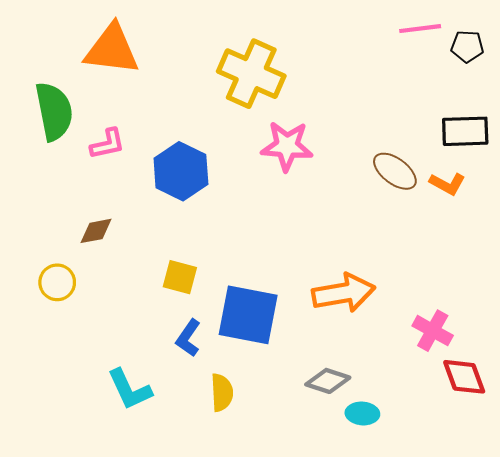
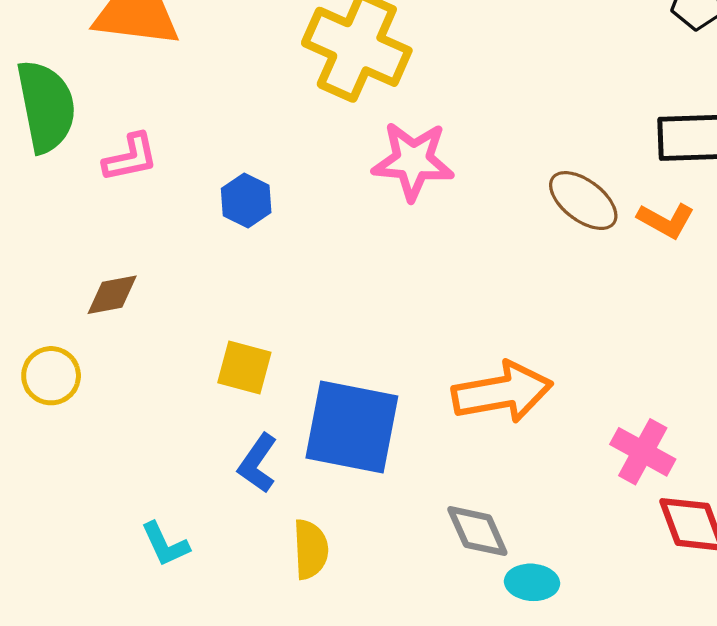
blue hexagon: (181, 171) -> (246, 201), size x0.6
gray diamond: (328, 381) -> (477, 531), turned 48
cyan L-shape: (130, 389) -> (165, 544), size x0.7

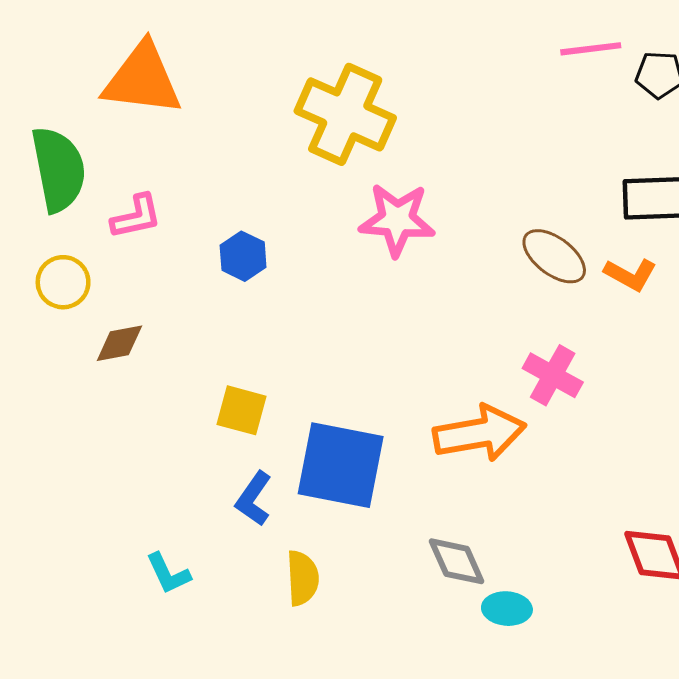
yellow circle: (51, 376) -> (63, 282), moved
pink cross: (643, 452) -> (553, 375), moved

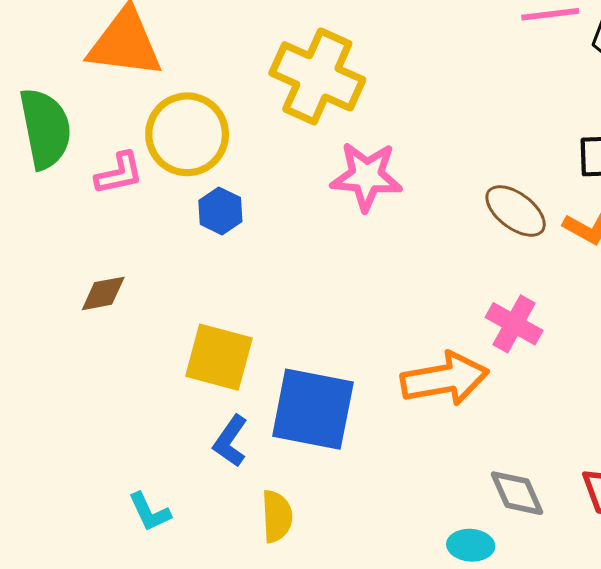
yellow circle: (63, 282) -> (187, 134), moved, size x1.6
yellow square: (241, 410) -> (219, 357), size x1.4
gray diamond: (457, 561) -> (517, 493), moved

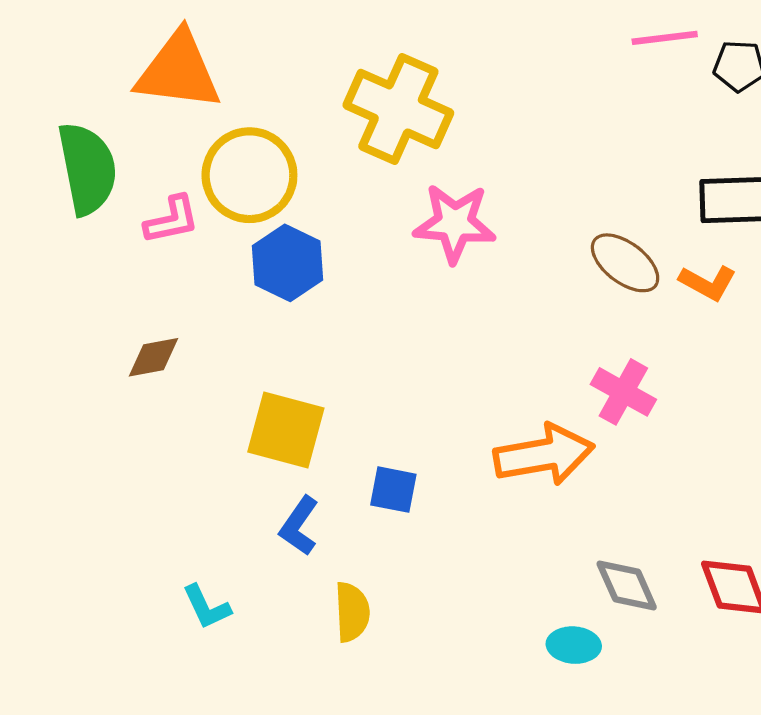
blue hexagon: (220, 211) -> (288, 263), size x1.4
blue square: (313, 409) -> (393, 490), size x0.5

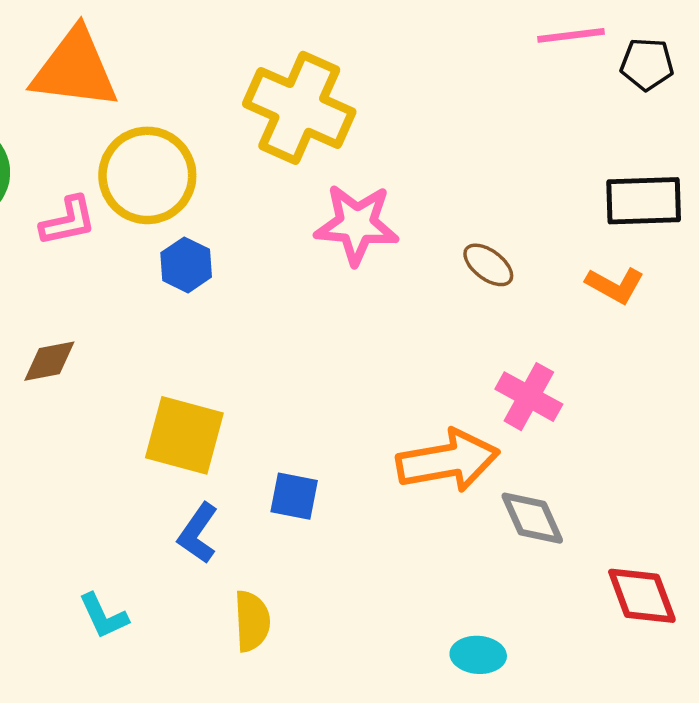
blue hexagon: (288, 263) -> (186, 265), size x0.7
brown ellipse: (625, 263) -> (488, 265), moved, size x0.7
gray diamond: (627, 585) -> (532, 518), moved

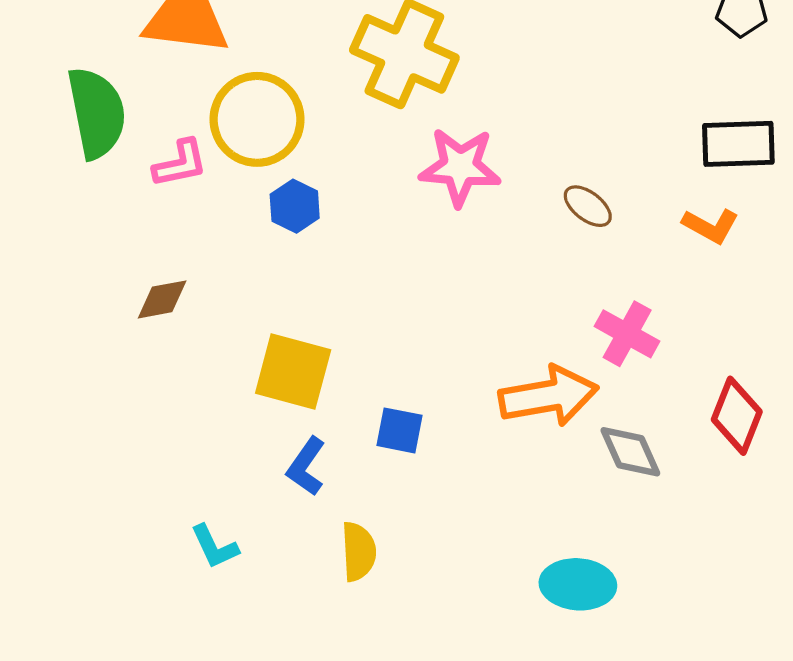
red diamond: (642, 596) -> (737, 416), moved, turned 42
cyan ellipse: (478, 655) -> (578, 584), size x1.4

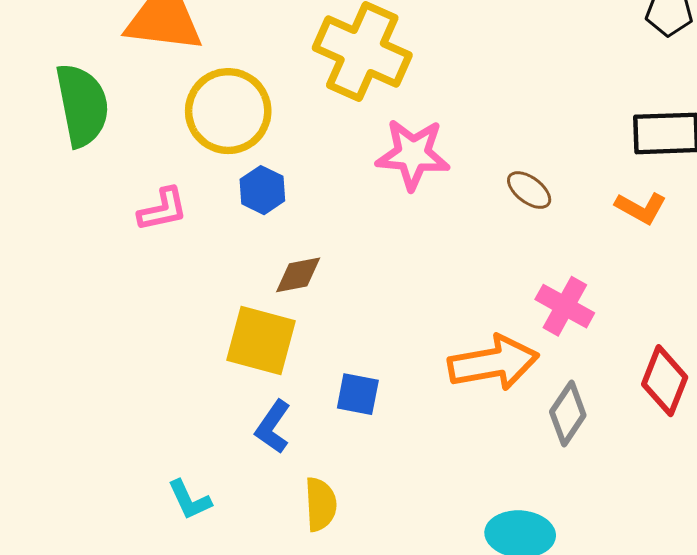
pink L-shape: (180, 164) -> (163, 209), moved
brown diamond: (162, 299) -> (298, 275), moved
gray diamond: (630, 452) -> (568, 413), turned 58

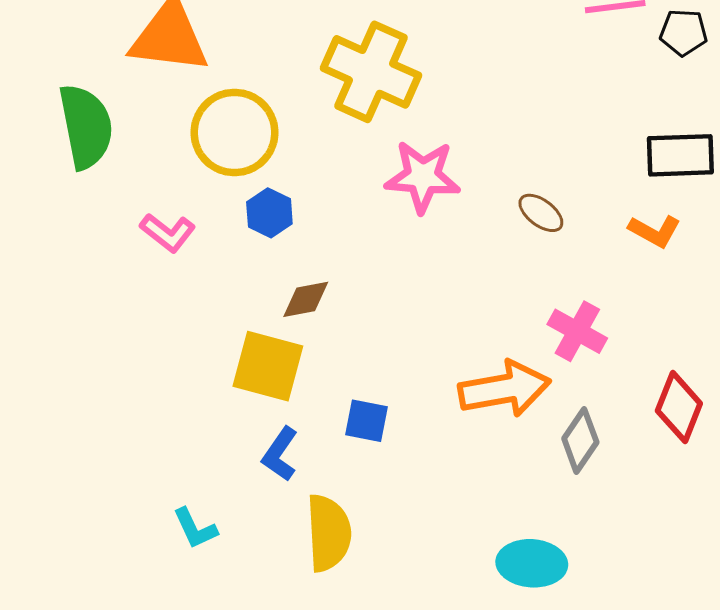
pink L-shape: (163, 209) -> (168, 233), turned 50
yellow semicircle: (321, 504) -> (329, 533), size x1.4

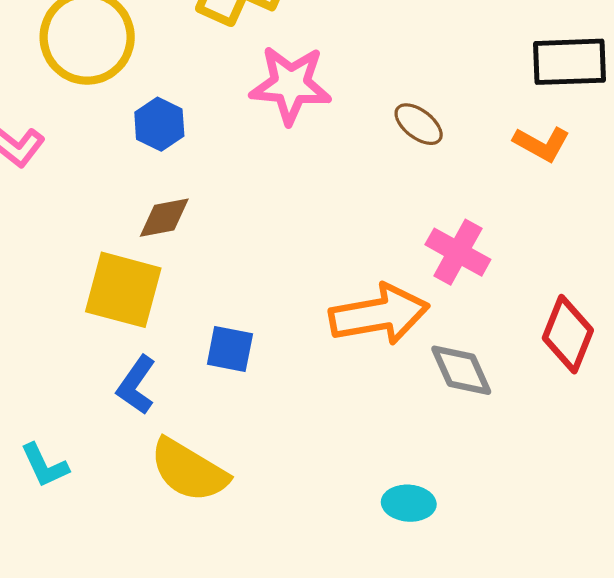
blue hexagon: (269, 213) -> (159, 124), moved
gray diamond: (580, 440) -> (461, 370), turned -58
yellow semicircle: (329, 533) -> (189, 470), turned 124
cyan ellipse: (532, 563) -> (409, 503), size x0.7

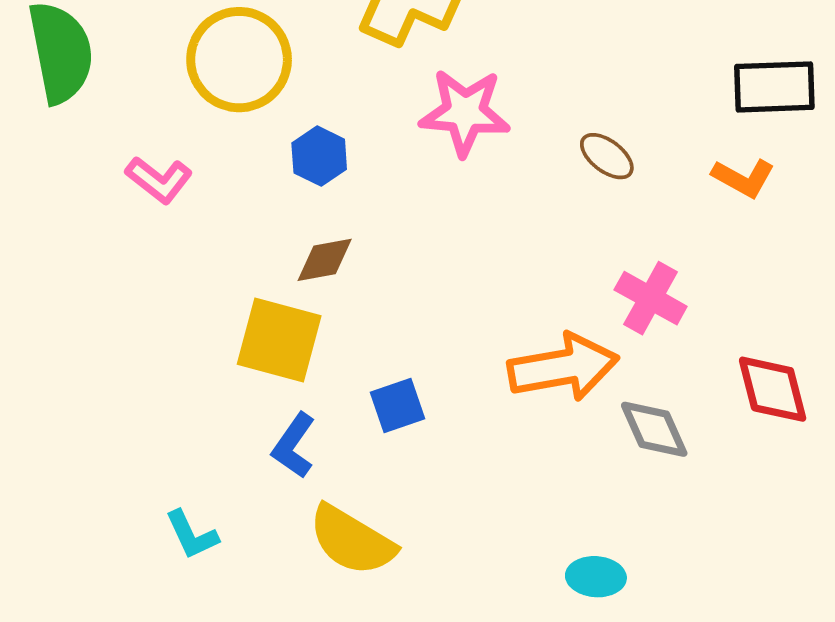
red diamond: (568, 334) -> (773, 389), turned -36
blue square: (230, 349) -> (397, 406), turned -30

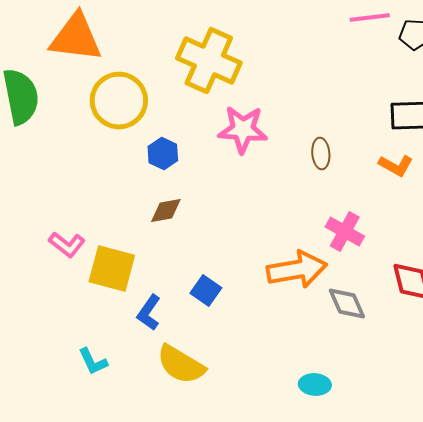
brown ellipse: (607, 156) -> (321, 154), turned 48
pink L-shape: (159, 180) -> (67, 244), moved
yellow square: (279, 340) -> (112, 268), moved
blue square: (397, 406) -> (206, 290), turned -36

